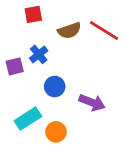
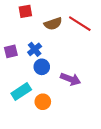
blue cross: (39, 54) -> (35, 49), moved

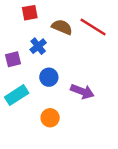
brown semicircle: (53, 24) -> (62, 27), turned -138
blue cross: (35, 49) -> (38, 46), moved
cyan rectangle: (21, 91) -> (17, 95), moved

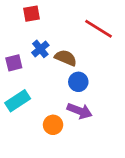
brown semicircle: (62, 27) -> (66, 58), moved
blue circle: (49, 77) -> (78, 82), moved
purple arrow: (82, 91) -> (80, 111), moved

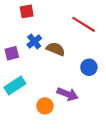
blue circle: (78, 82) -> (89, 67), moved

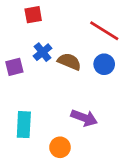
blue circle: (89, 67) -> (104, 64), moved
cyan rectangle: (15, 86) -> (24, 125), moved, turned -54
orange circle: (45, 106) -> (60, 147), moved

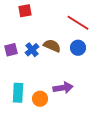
blue cross: (43, 52) -> (32, 50), moved
purple arrow: (84, 118) -> (63, 88), turned -30
orange circle: (60, 147) -> (40, 99), moved

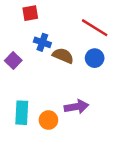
purple square: (11, 50) -> (13, 61), turned -32
blue cross: (32, 50) -> (42, 42), moved, turned -32

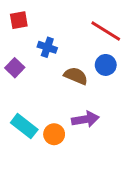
red square: (30, 13) -> (19, 20), moved
brown semicircle: (63, 56) -> (76, 76), moved
cyan rectangle: (22, 113) -> (24, 126), turned -55

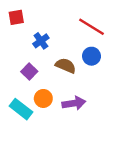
blue cross: (47, 47) -> (41, 41), turned 35
purple square: (15, 68) -> (29, 71), moved
orange circle: (54, 134) -> (43, 98), moved

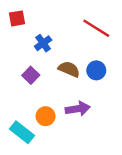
blue circle: (91, 56) -> (96, 70), moved
orange circle: (43, 98) -> (46, 116), moved
cyan rectangle: (21, 109) -> (22, 132), moved

